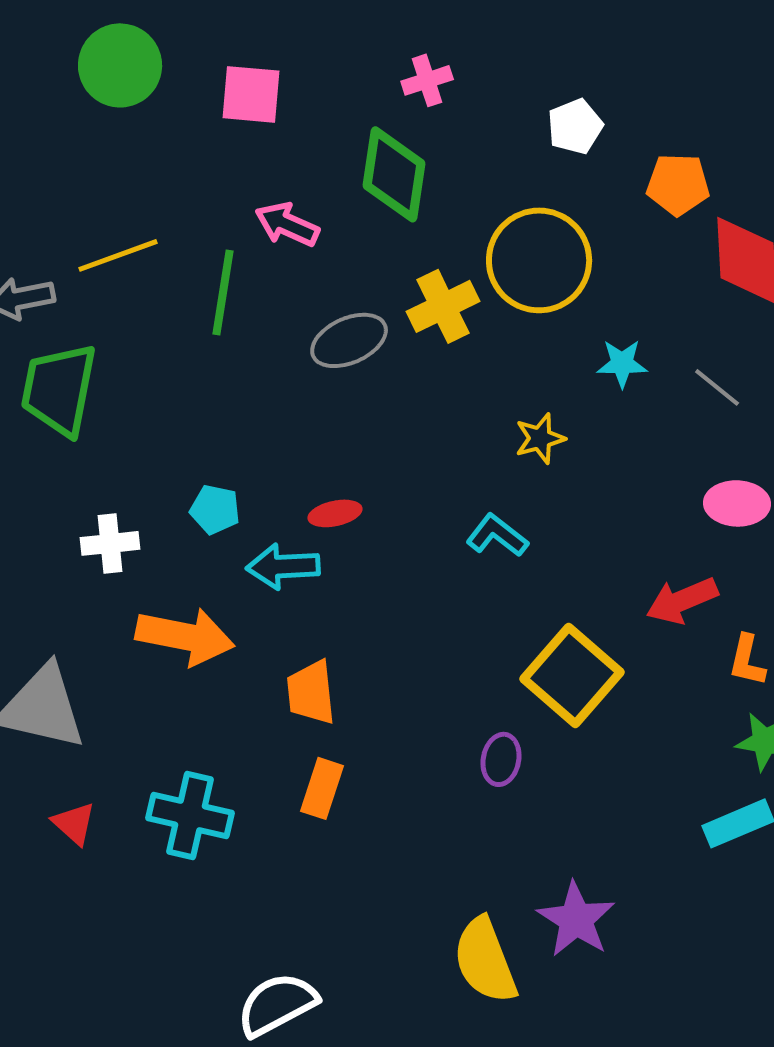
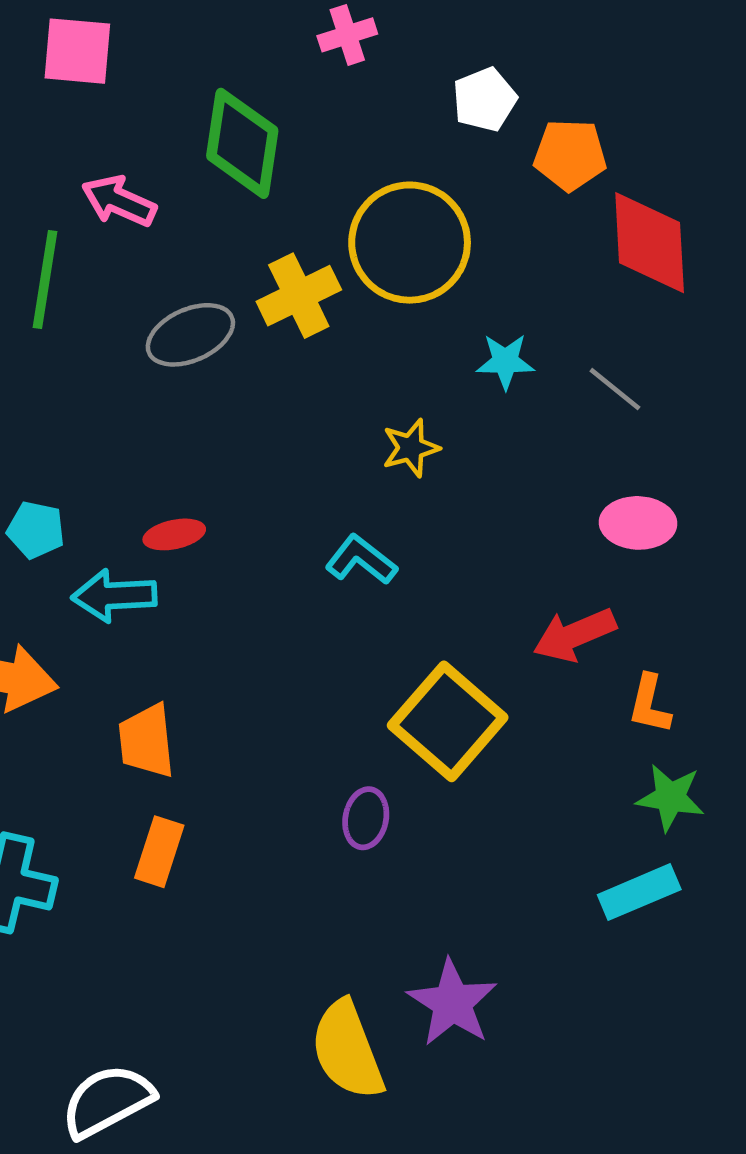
pink cross: (427, 80) -> (347, 35), moved
white pentagon: (575, 126) -> (485, 100), moved

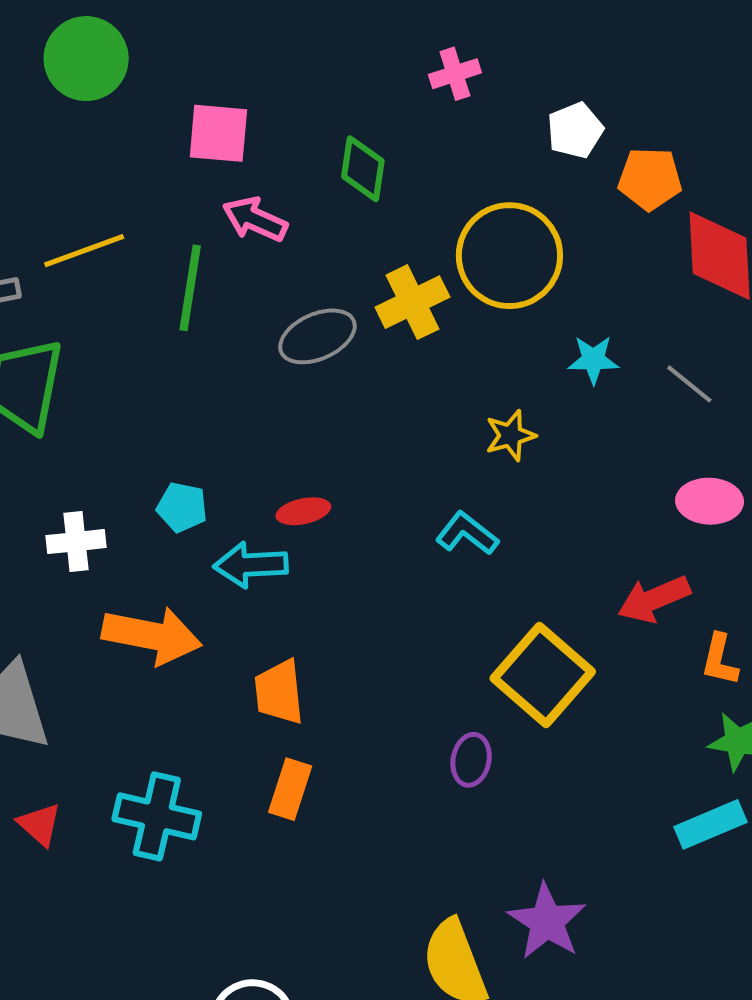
pink square: (77, 51) -> (218, 133), moved
green diamond: (242, 143) -> (363, 169), size x0.7

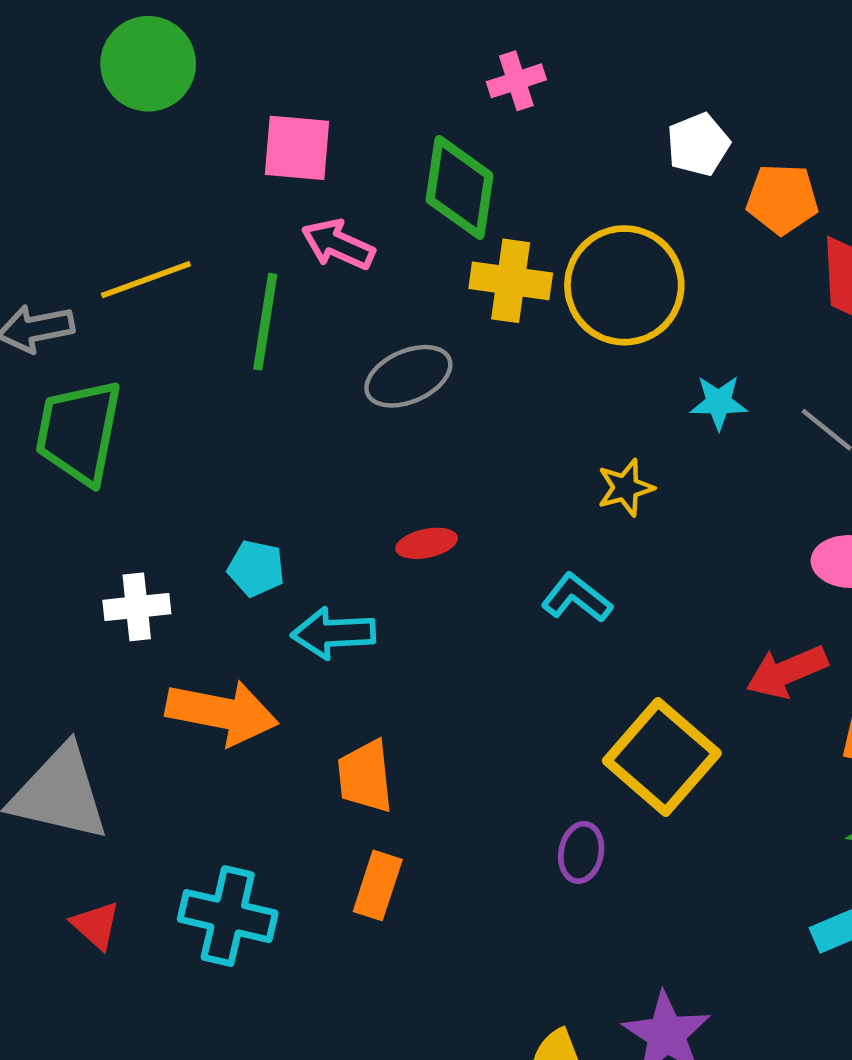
pink cross: (455, 74) -> (516, 81), moved
green diamond: (363, 169) -> (460, 188), size x1.4
yellow cross: (412, 302) -> (511, 281), moved, turned 34
red ellipse: (303, 511) -> (427, 543), moved

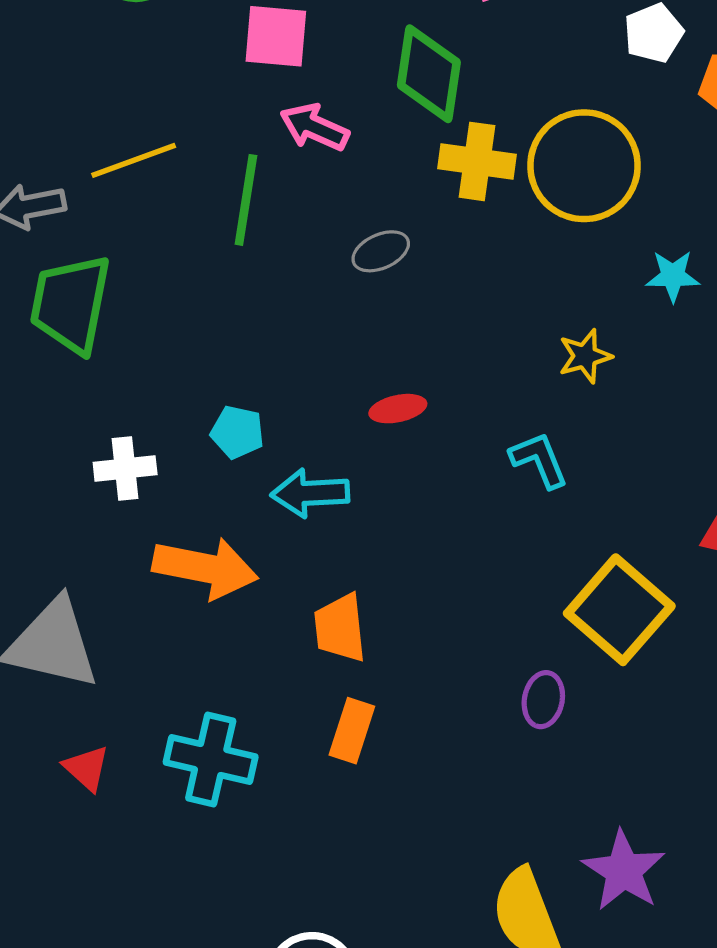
gray ellipse: (408, 376) -> (381, 251), size x0.7
cyan L-shape: (577, 598) -> (539, 460), turned 30

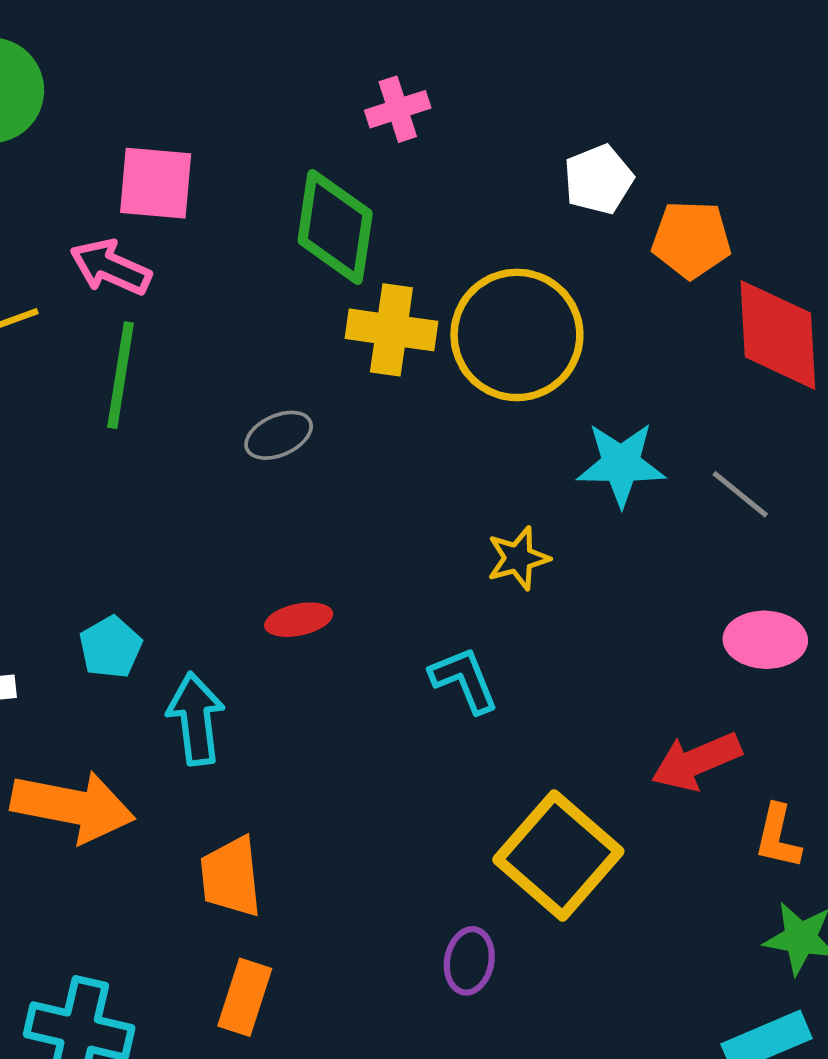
pink arrow: (314, 127) -> (110, 267), moved
cyan star: (673, 276) -> (621, 464), size x1.4
cyan pentagon: (237, 432) -> (110, 647), turned 30
cyan arrow: (310, 493) -> (196, 719), turned 86

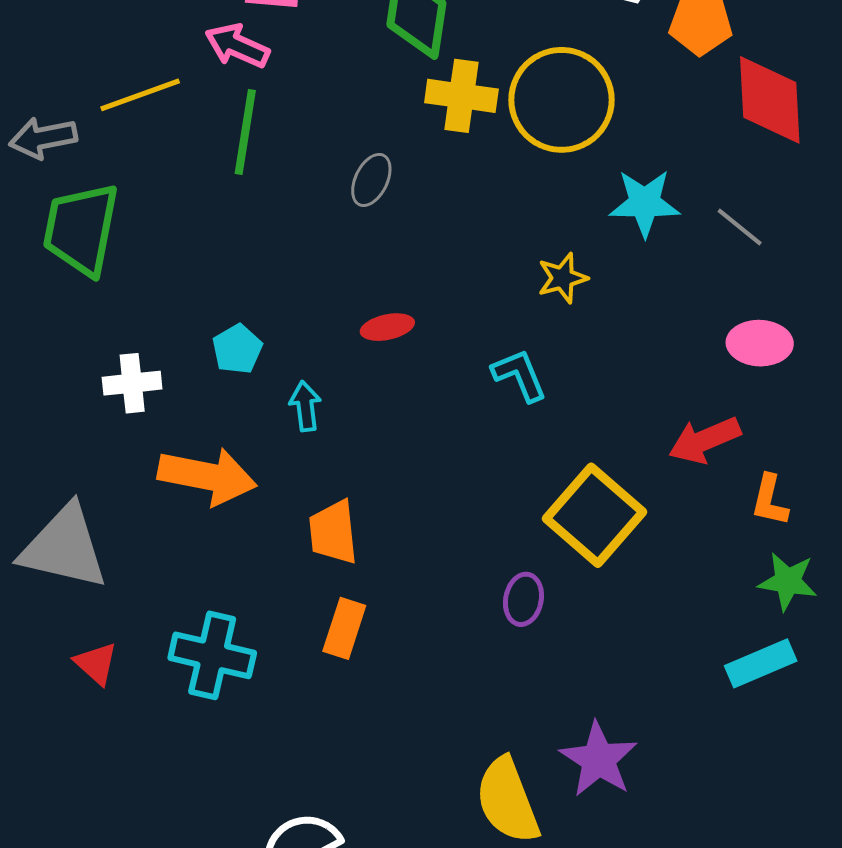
gray ellipse: (279, 435) -> (371, 180), turned -40
cyan arrow: (196, 719) -> (305, 406), size x0.7

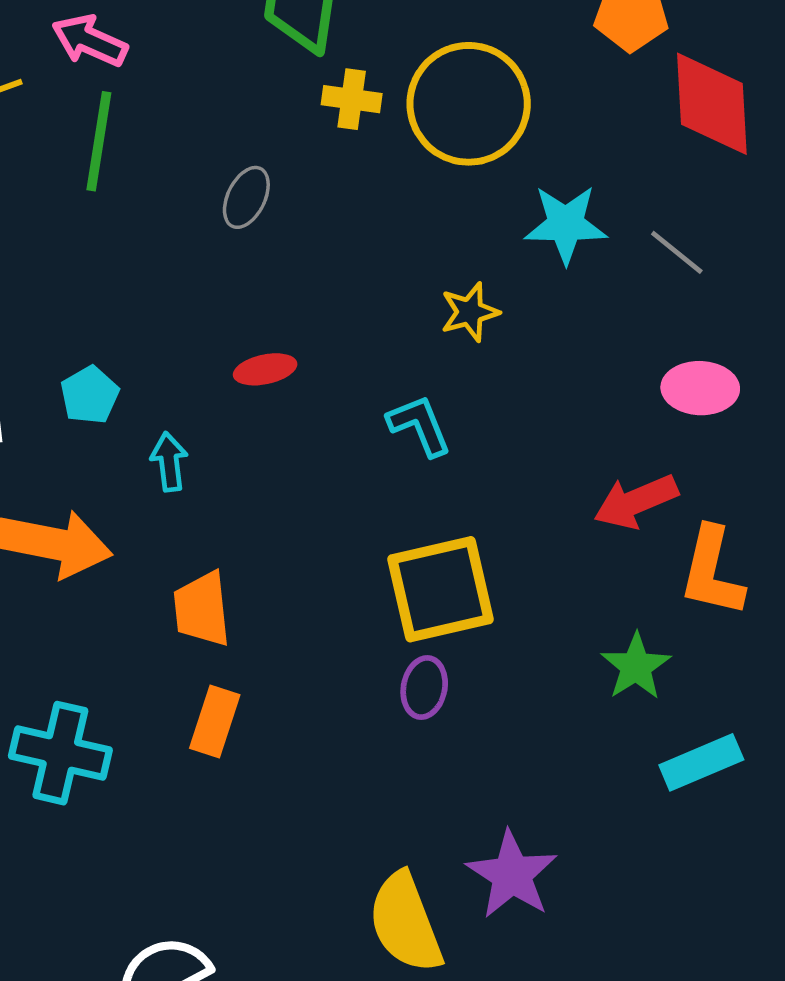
yellow cross: (461, 96) -> (352, 99), size x0.7
orange L-shape: (770, 500) -> (712, 572), size x1.5
yellow square: (595, 515) -> (441, 589), moved, turned 36
green star: (788, 581) -> (636, 666), moved, turned 30

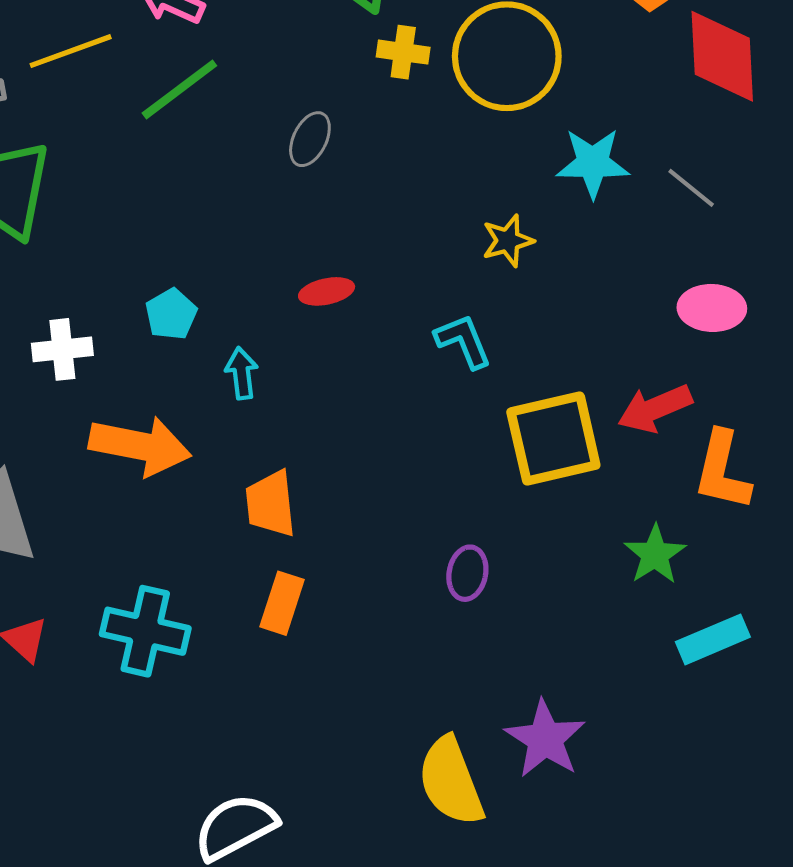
green line: (99, 141) -> (179, 89), turned 44
yellow square: (441, 589) -> (553, 439), moved

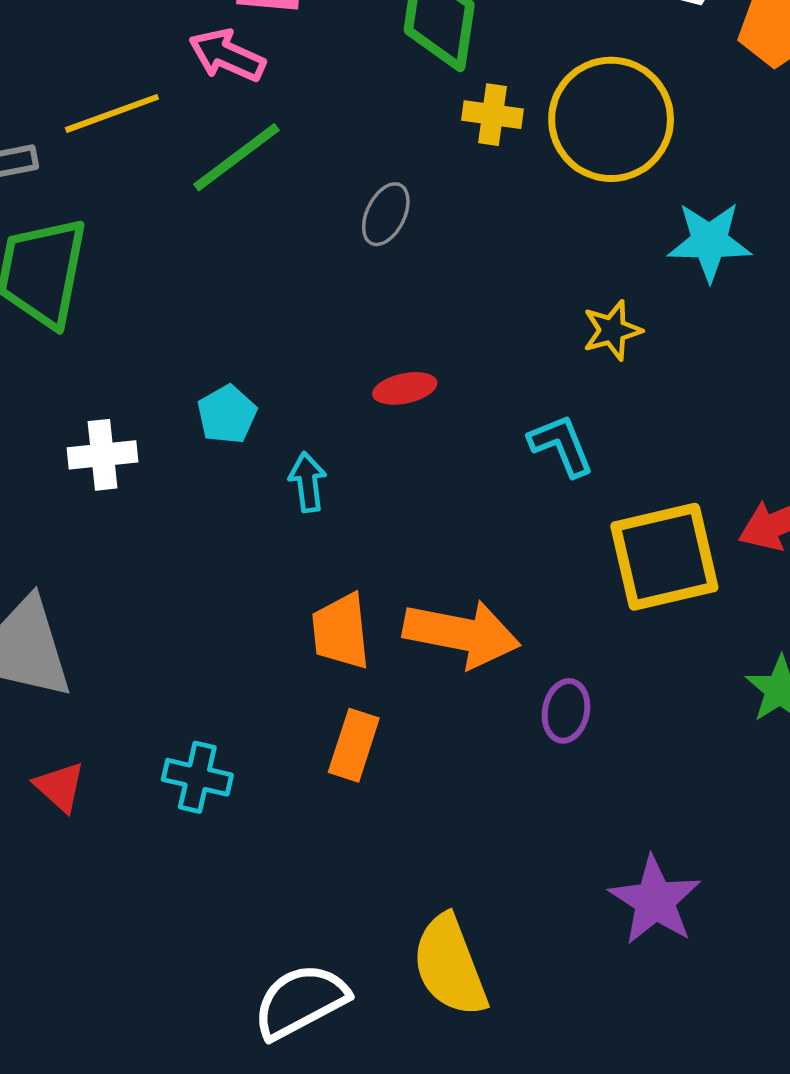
orange arrow: (140, 446) -> (462, 634), moved
cyan cross: (145, 631) -> (197, 777), size x0.7
yellow semicircle: (451, 781) -> (450, 966), moved

